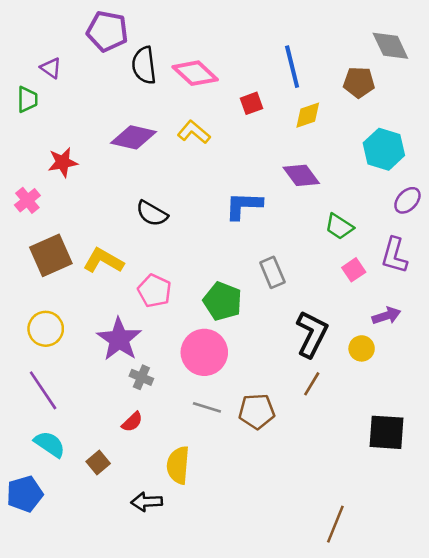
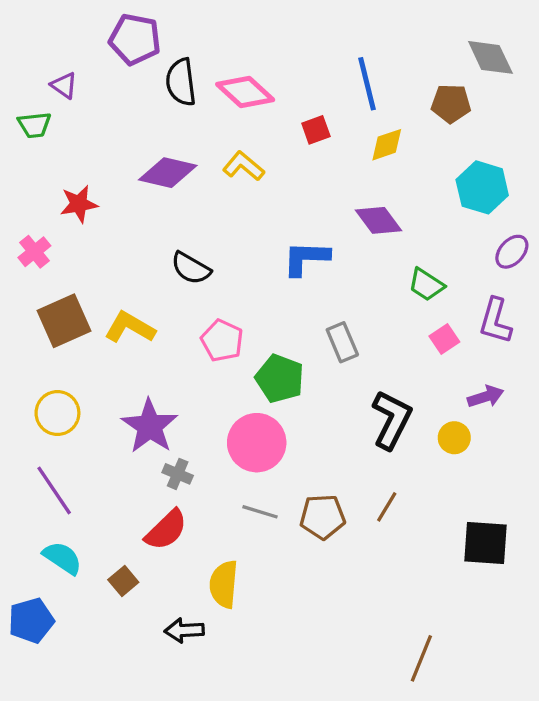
green trapezoid: (27, 99) -> (34, 125), turned 84
pink pentagon: (154, 291) -> (222, 341), moved
brown line: (312, 384) -> (387, 507), moved
red semicircle: (132, 422) -> (166, 530), size x1.6

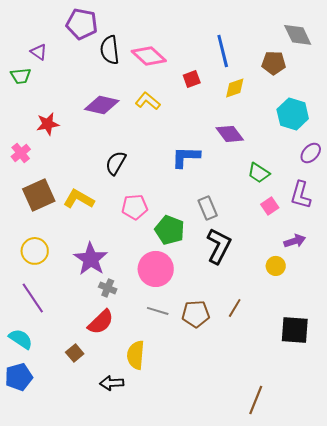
black semicircle: (191, 268) -> (116, 163), turned 90
pink pentagon: (222, 341) -> (135, 207), turned -30
black L-shape: (392, 420) -> (219, 246), moved
cyan semicircle: (62, 558) -> (21, 339), moved

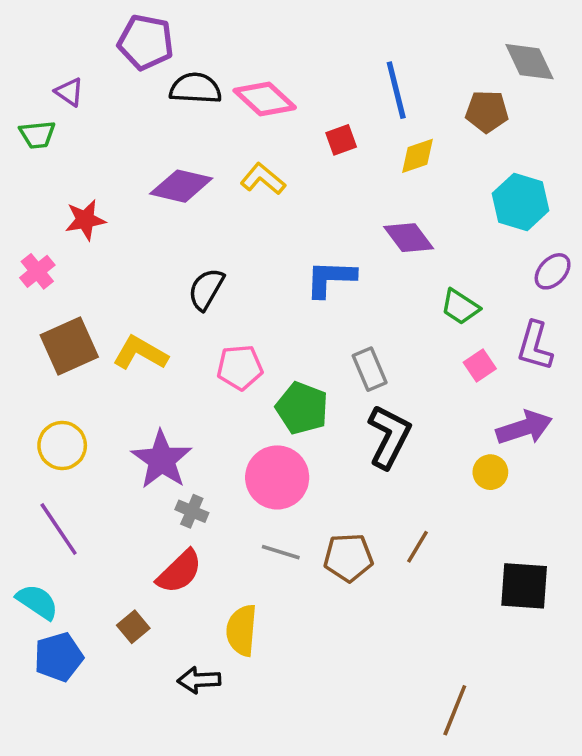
black semicircle: (110, 50) -> (195, 88), turned 100
purple arrow: (295, 241) -> (524, 428), size x1.4
blue pentagon: (19, 377) -> (59, 657), moved

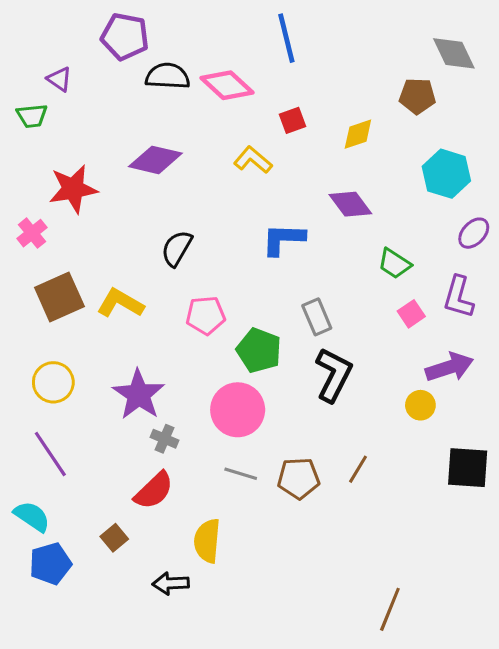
blue line: (396, 90) -> (286, 38), moved
yellow L-shape: (263, 179) -> (253, 160), moved
red star: (85, 220) -> (73, 189), size x1.4
black square: (524, 586) -> (468, 468), moved

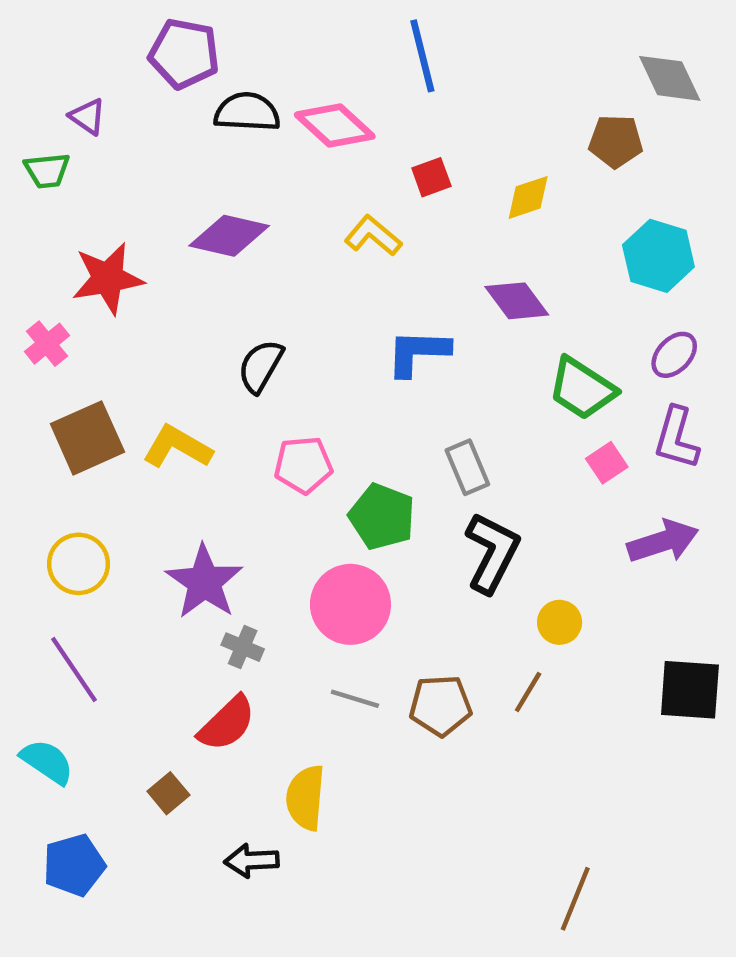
purple ellipse: (474, 233) -> (674, 355), moved
green trapezoid: (395, 264) -> (582, 389), size x1.4
yellow circle: (420, 405) -> (560, 622), moved
blue pentagon: (50, 564) -> (74, 865), moved

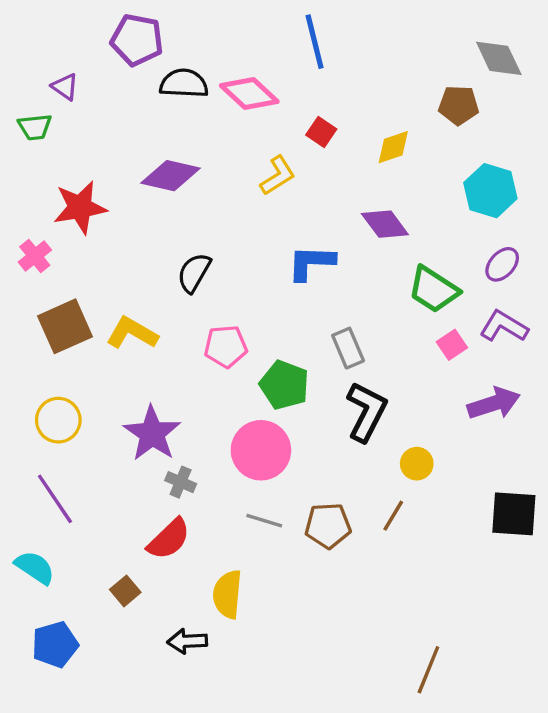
red square: (431, 177) -> (321, 132), turned -36
yellow L-shape: (373, 236) -> (278, 176), turned 108
purple L-shape: (676, 438) -> (504, 326), turned 105

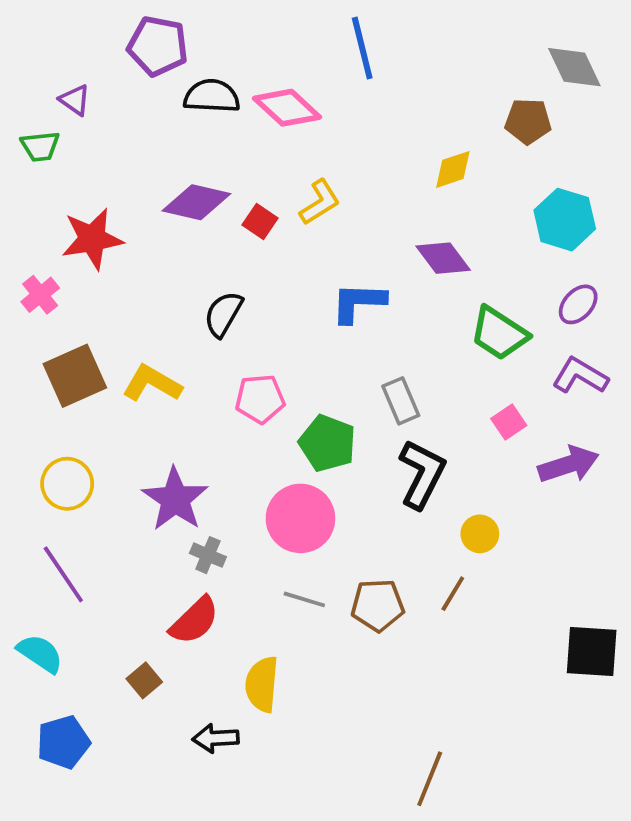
red square: (321, 132) -> (260, 221), moved
pink square: (452, 345) -> (509, 422), moved
black square: (514, 514) -> (592, 651), moved
brown line: (428, 670) -> (430, 779), moved

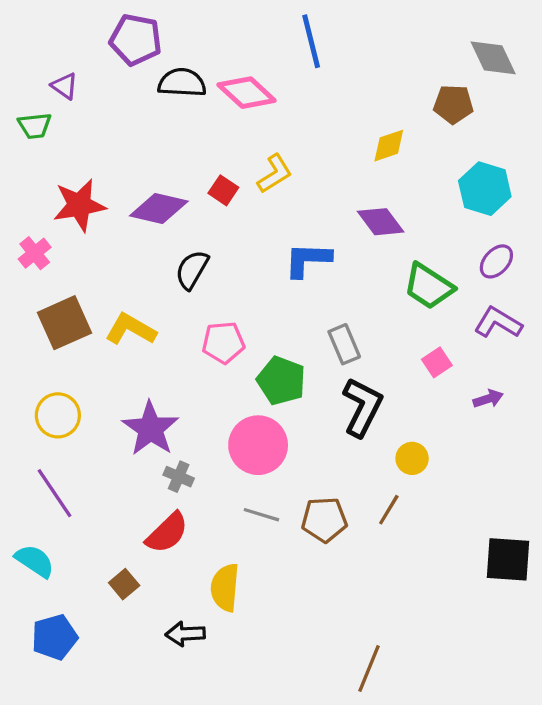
purple diamond: (196, 202) -> (159, 208), moved
purple arrow: (569, 464) -> (488, 399), size x0.6

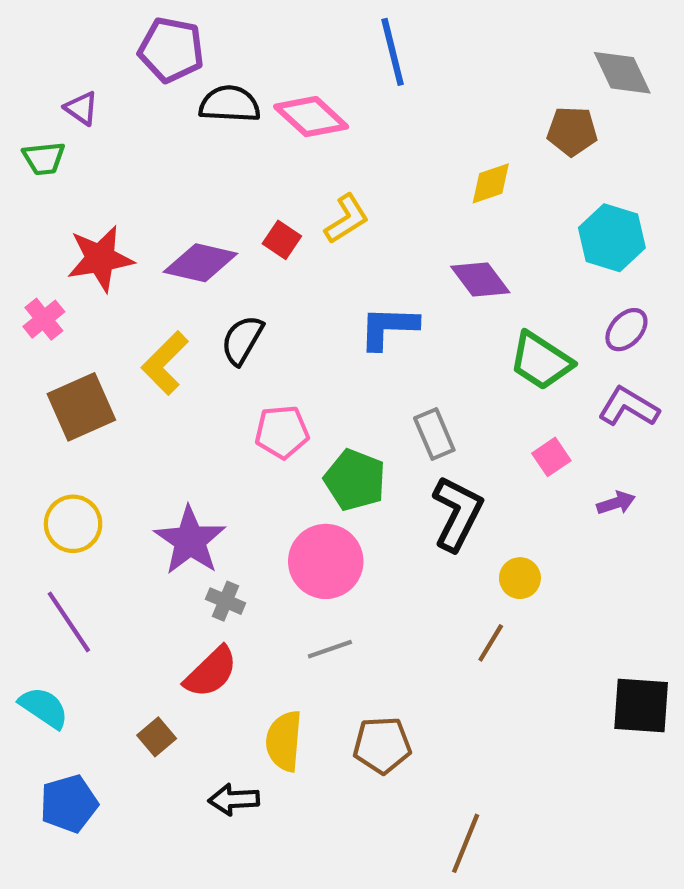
yellow L-shape: (131, 329) -> (165, 363), moved, turned -75
gray line: (261, 515) -> (330, 649), turned -36
brown pentagon: (324, 520) -> (382, 745), moved

